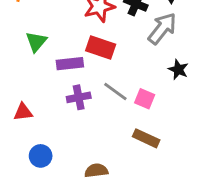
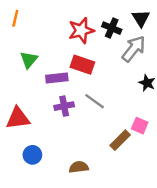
pink square: (145, 99) -> (140, 126), moved
red triangle: (23, 112) -> (18, 118), size x1.5
brown rectangle: (146, 138) -> (120, 140), turned -70

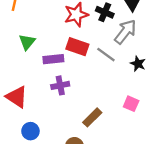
gray line: (95, 101) -> (106, 55), moved
red triangle: (18, 118) -> (17, 97), turned 40
brown rectangle: (120, 140) -> (92, 117), moved

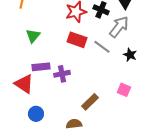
purple rectangle: (53, 59) -> (41, 67), moved

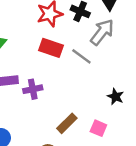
black star: (130, 55) -> (115, 97), moved
pink square: (124, 90) -> (98, 128), moved

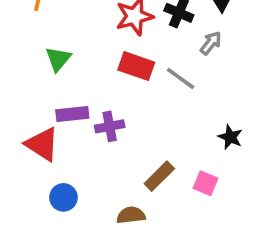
gray arrow: (102, 32) -> (211, 43), size x0.6

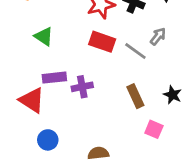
gray arrow: (211, 43) -> (158, 36), moved
green triangle: (58, 59) -> (44, 36), turned -36
brown rectangle: (159, 176) -> (135, 96), moved, turned -70

